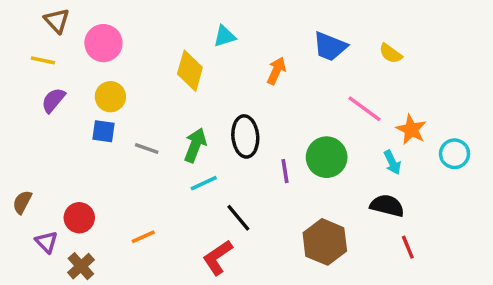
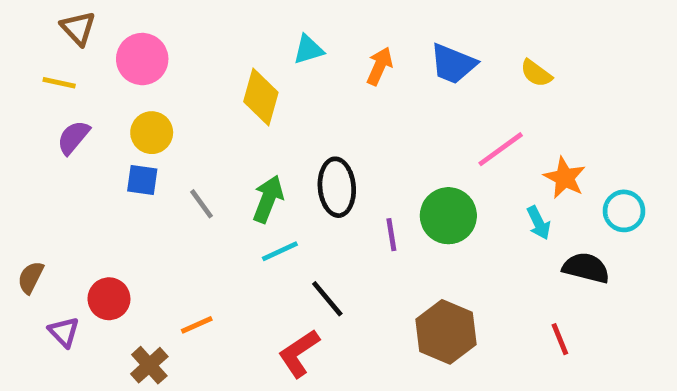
orange arrow: (276, 71) -> (380, 66), moved
pink line: (365, 109) -> (501, 149), turned -72
gray line: (147, 149) -> (202, 204), turned 35
black semicircle: (387, 206) -> (586, 268), moved
brown cross: (81, 266) -> (149, 365), moved

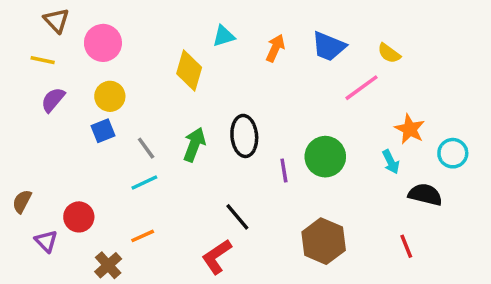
pink line: (501, 149) -> (361, 88), moved
blue square: (142, 180) -> (103, 131), turned -30
cyan line: (280, 251) -> (144, 182), moved

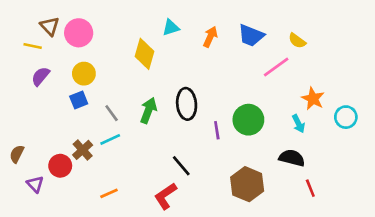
brown triangle: (56, 21) -> (50, 26), moved
black semicircle: (425, 195) -> (292, 158), moved
orange line: (143, 236) -> (109, 193), moved
brown cross: (108, 265) -> (83, 150), moved

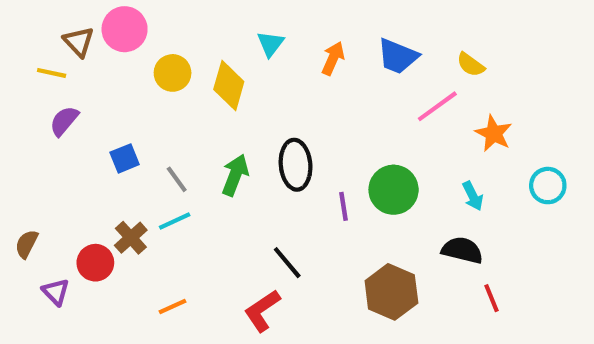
cyan triangle: (171, 28) -> (270, 44), turned -36
pink circle: (79, 33) -> (125, 29), moved
yellow circle: (84, 74) -> (173, 73), moved
orange star: (313, 99) -> (494, 133), moved

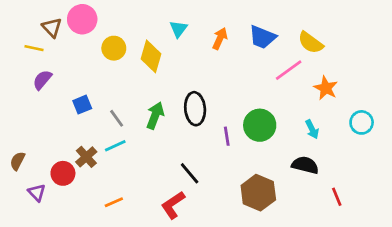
yellow semicircle: (471, 65) -> (311, 43), size x1.4
red line: (492, 298) -> (337, 197), moved

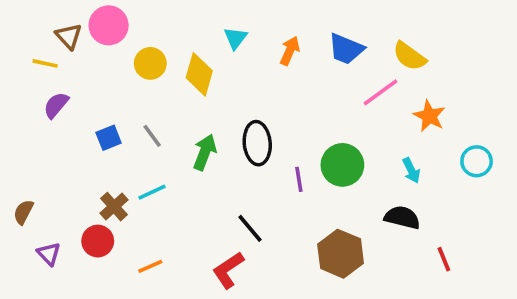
gray line: (117, 118) -> (152, 136), moved
red circle: (63, 173) -> (98, 241), moved

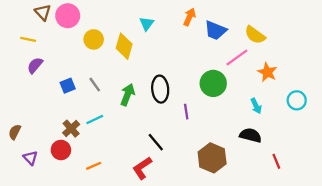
brown triangle: (69, 36) -> (43, 12), moved
orange arrow: (290, 51) -> (190, 17), moved
green circle: (342, 165) -> (213, 83), moved

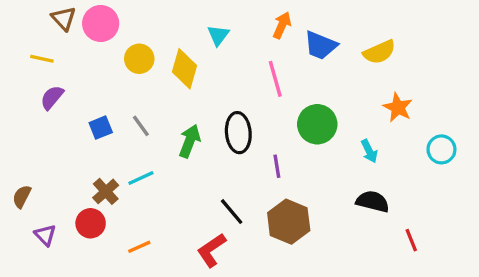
yellow semicircle: (255, 35) -> (379, 52), turned -60
pink line: (237, 57) -> (275, 79), moved, turned -70
cyan arrow: (256, 106) -> (369, 151), moved
brown hexagon: (212, 158) -> (289, 222), moved

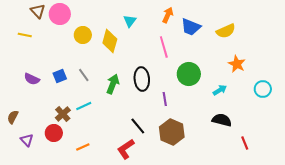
purple semicircle: (52, 97) -> (32, 79), moved, turned -105
cyan arrow: (369, 151) -> (220, 90), turned -96

